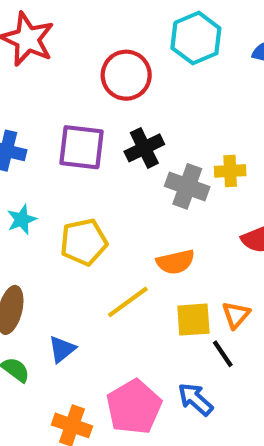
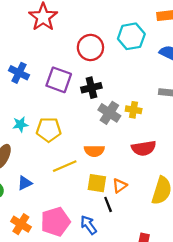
cyan star: (22, 219) -> (20, 124), moved

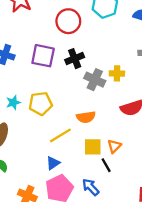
blue triangle: (25, 183) -> (53, 163), moved

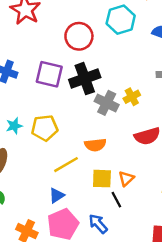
black cross: (75, 59) -> (85, 79), size x1.4
yellow cross: (117, 73) -> (132, 97), turned -32

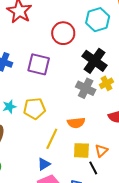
black cross: (85, 79) -> (94, 61), moved, turned -35
yellow line: (66, 165) -> (52, 139), turned -35

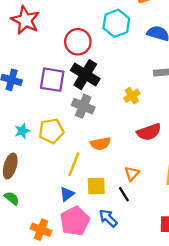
black cross: (94, 61) -> (85, 75), moved
gray cross: (86, 88) -> (83, 106), moved
yellow square: (81, 150) -> (96, 186), moved

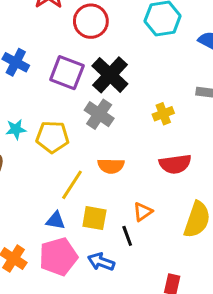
red circle: (78, 42) -> (91, 21), moved
blue triangle: (67, 194) -> (56, 221), turned 35
blue arrow: (108, 218) -> (101, 262), turned -36

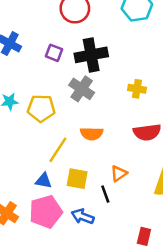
purple square: (67, 73) -> (54, 53), size x0.6
black cross: (110, 75) -> (91, 55), turned 36
yellow cross: (163, 114) -> (137, 89), turned 30

